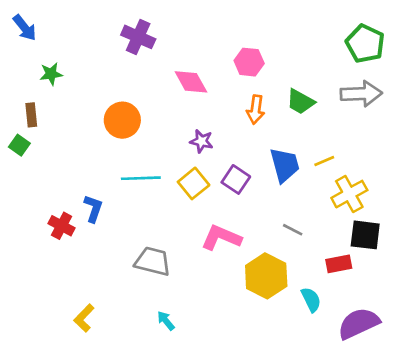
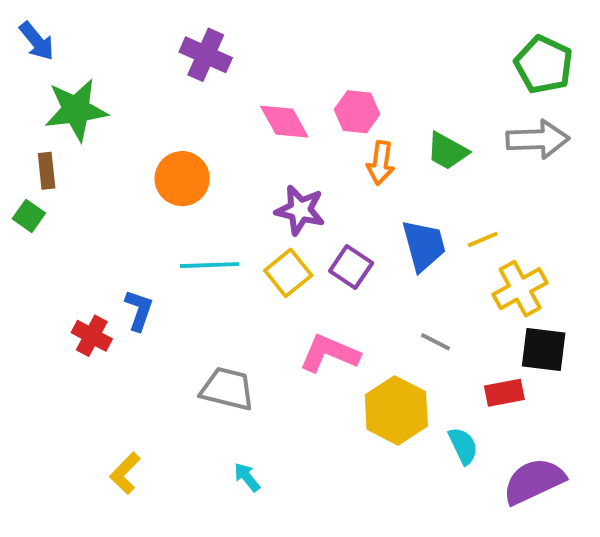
pink hexagon: (249, 62) -> (357, 112), moved
green star: (51, 74) -> (76, 110), size x1.8
purple star: (202, 141) -> (300, 210), size x1.4

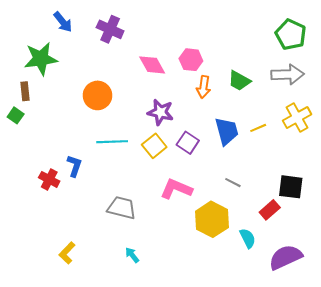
blue arrow: (37, 41) -> (63, 22), moved
yellow cross: (520, 289) -> (297, 117), moved
red rectangle: (504, 393) -> (270, 210), turned -30

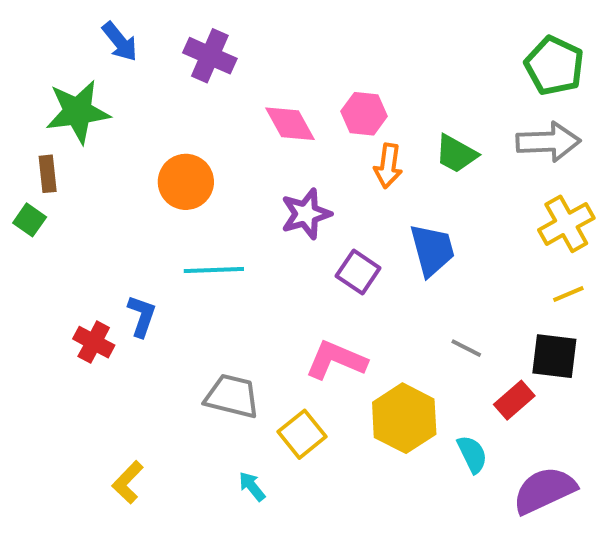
purple star: (160, 112) -> (306, 214), turned -30
yellow line: (258, 128) -> (568, 294), moved
yellow square: (154, 146) -> (302, 434), moved
gray line: (233, 183) -> (466, 348), moved

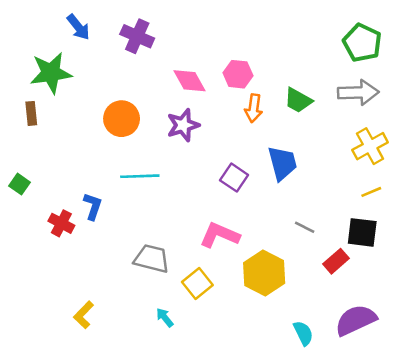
purple star: (306, 214) -> (183, 125), moved
green square: (30, 220) -> (19, 184), moved
cyan semicircle: (472, 454) -> (303, 333), moved

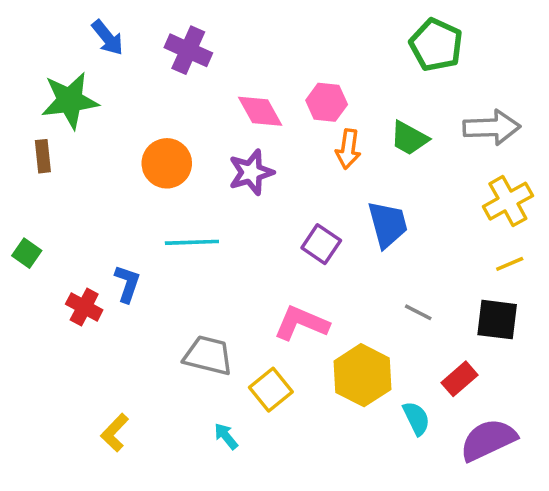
green pentagon: (362, 43) -> (436, 45), moved
red rectangle: (336, 261) -> (459, 379), moved
cyan semicircle: (303, 333) -> (416, 418), moved

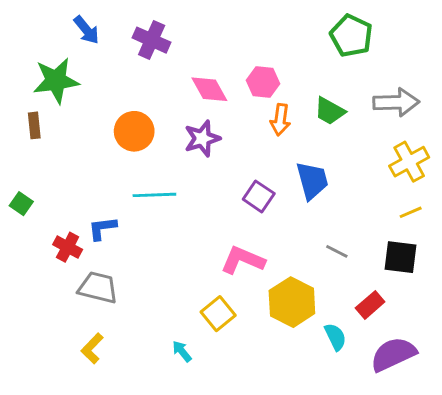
blue L-shape: (127, 284) -> (102, 228), turned -116
gray trapezoid: (208, 355) -> (98, 288), moved

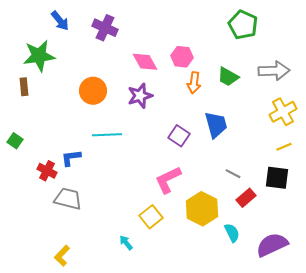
pink L-shape: (243, 260) -> (168, 180), turned -48
red rectangle: (370, 305) -> (246, 198), moved
yellow L-shape: (92, 348) -> (62, 256), moved

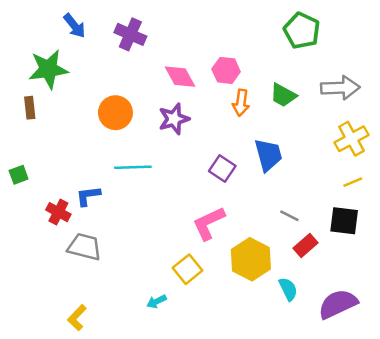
green square: (15, 141) -> (19, 175), turned 35
cyan arrow: (126, 243) -> (156, 301), turned -77

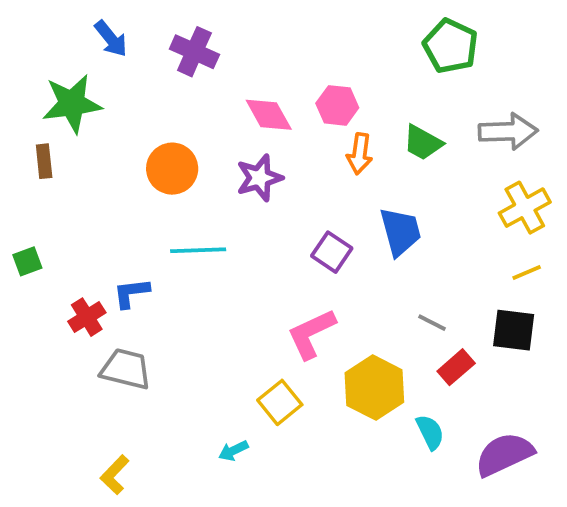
red cross: (58, 212) -> (87, 317), turned 30

